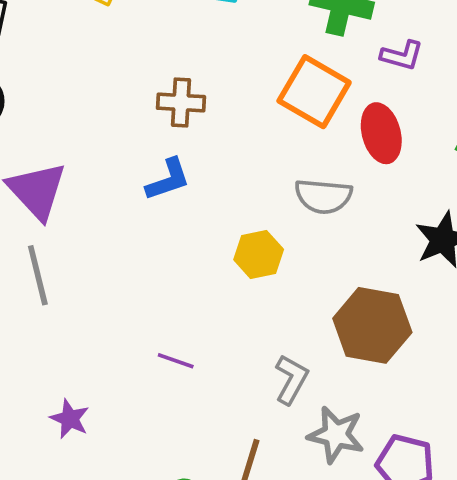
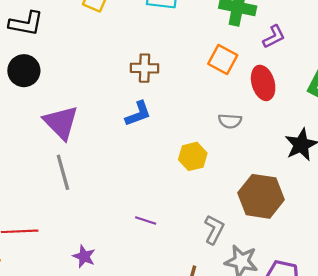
purple L-shape: (402, 55) -> (274, 37), turned -40
orange square: (314, 92) -> (223, 59), size x0.7
gray semicircle: (323, 196) -> (230, 121), size x0.7

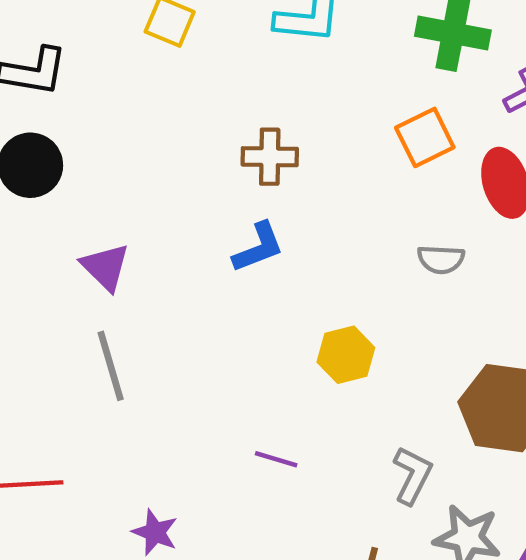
orange square: (223, 59) -> (425, 137), turned 36
purple triangle: (61, 122) -> (105, 267), size x0.7
yellow hexagon: (193, 156) -> (346, 355), moved

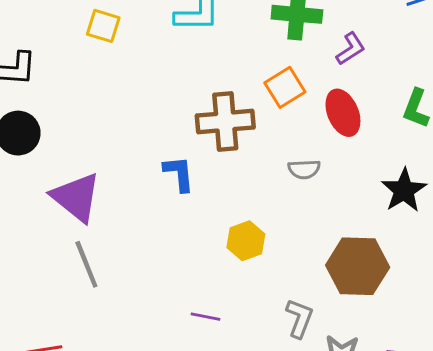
brown cross: (270, 157) -> (225, 121), moved, size x1.5
blue L-shape: (258, 247) -> (179, 174), turned -69
purple triangle: (105, 267) -> (76, 197), size x1.5

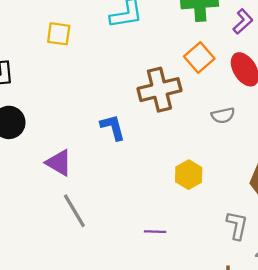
blue L-shape: (179, 174) -> (113, 127), moved
purple triangle: (76, 197) -> (59, 163), size x0.7
purple line: (206, 317) -> (155, 232), moved

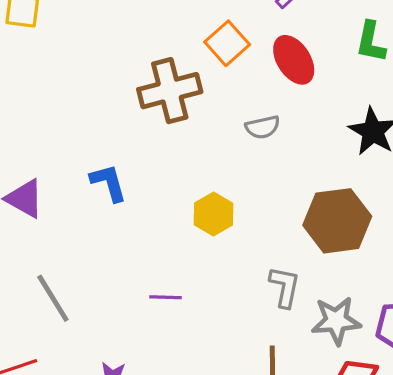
blue L-shape: (113, 127) -> (109, 183), moved
gray line: (74, 211) -> (53, 298), moved

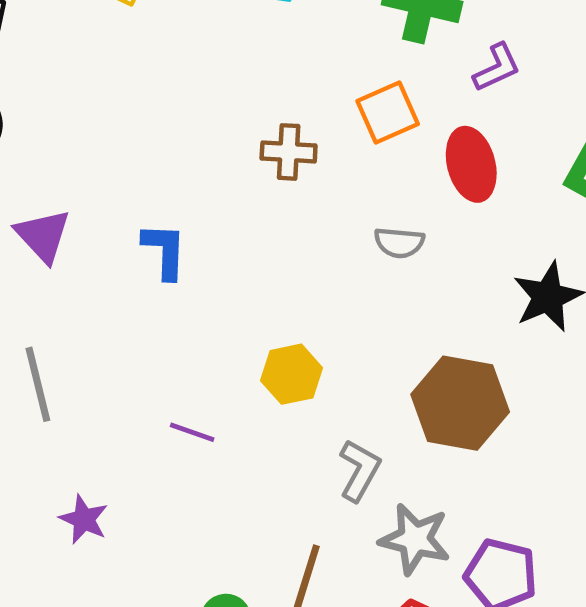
brown cross: (170, 91) -> (289, 152), size x0.6
yellow hexagon: (214, 214) -> (292, 374), moved

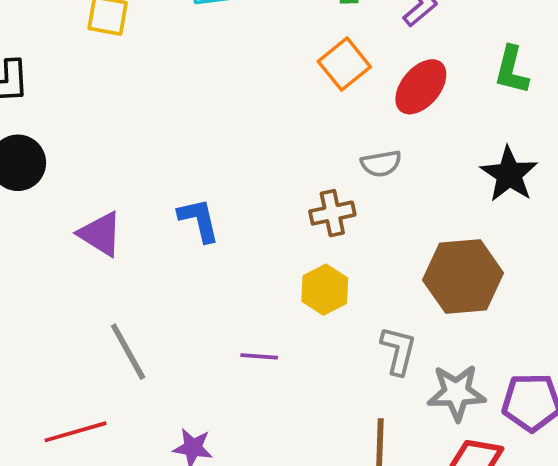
brown cross: (289, 152) -> (332, 213), moved
red ellipse: (471, 164) -> (421, 87), turned 70

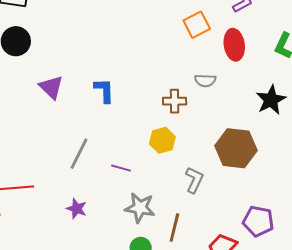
red ellipse: (421, 87) -> (234, 45), turned -60
gray line: (128, 352) -> (79, 154), moved, turned 44
gray star: (457, 393) -> (140, 208), moved

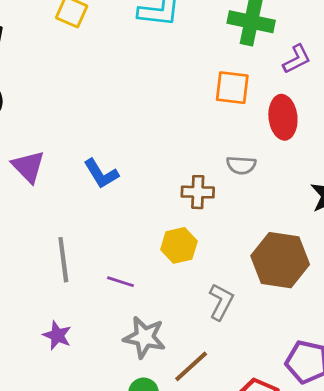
orange square: (197, 25) -> (232, 88), turned 32
blue L-shape: (104, 90) -> (101, 174), turned 148
gray line: (79, 154) -> (63, 260), turned -36
brown line: (174, 228) -> (191, 366), turned 32

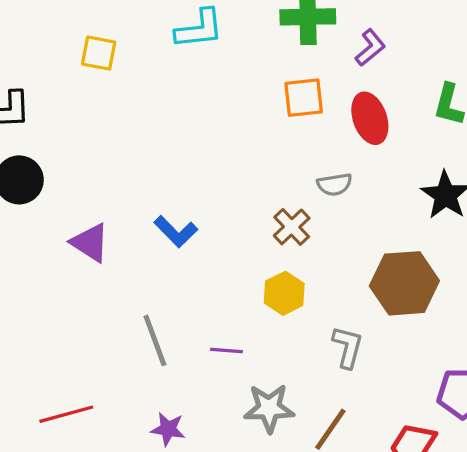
brown cross: (198, 192) -> (292, 227), turned -32

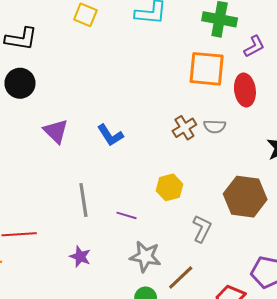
orange square: (304, 98) -> (207, 69), size x1.4
brown cross: (292, 227) -> (184, 128), moved

